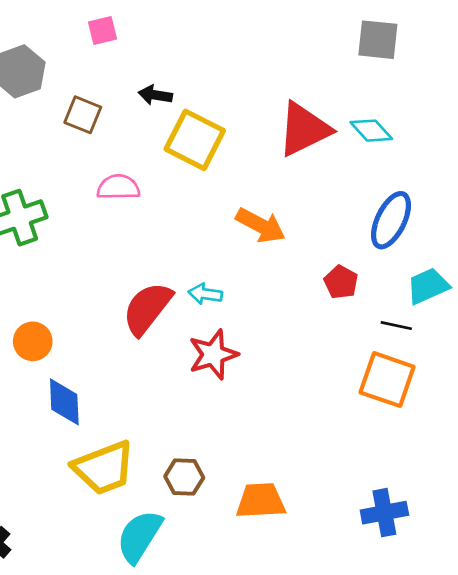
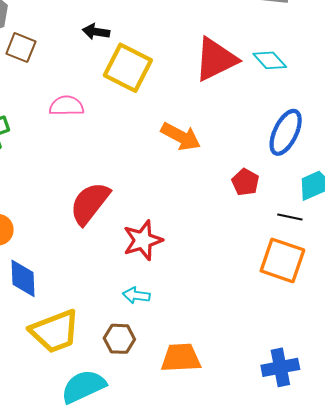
brown square: (83, 115) -> (21, 48), moved
cyan arrow: (205, 294) -> (136, 295), moved
cyan semicircle: (139, 536) -> (83, 386), turned 33

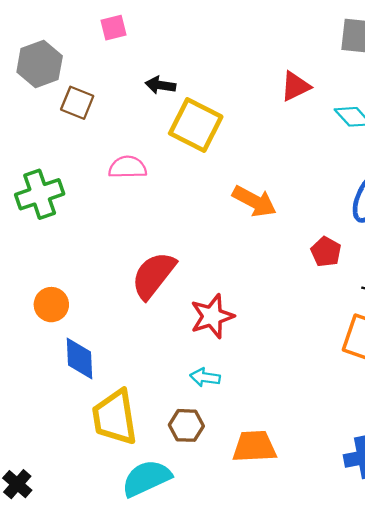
red triangle: (216, 59) -> (295, 86), moved, size x0.6
yellow trapezoid: (55, 331) -> (115, 417), turned 102

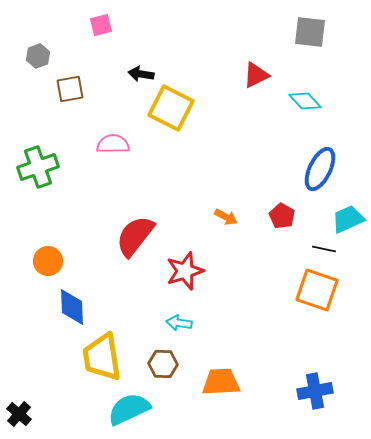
gray hexagon: (40, 64) -> (38, 56), size x0.6
brown square: (77, 103) -> (70, 89), turned -32
orange arrow: (254, 201) -> (226, 217), moved, size x0.6

